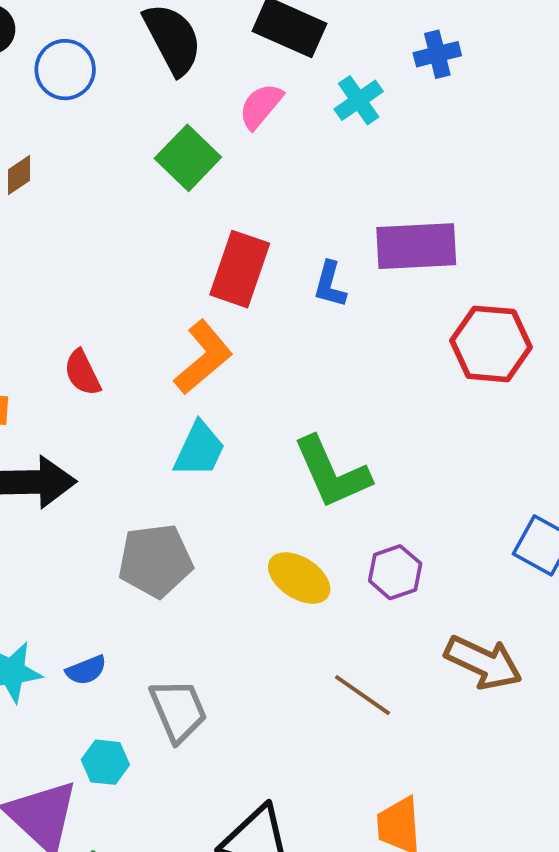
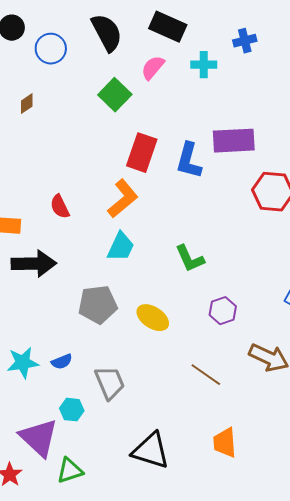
cyan cross: (359, 100) -> (204, 65), turned 35
blue L-shape: (330, 284) -> (189, 161), size x1.5
green L-shape: (332, 472) -> (190, 259), size x0.7
yellow ellipse: (299, 578) -> (153, 318), moved

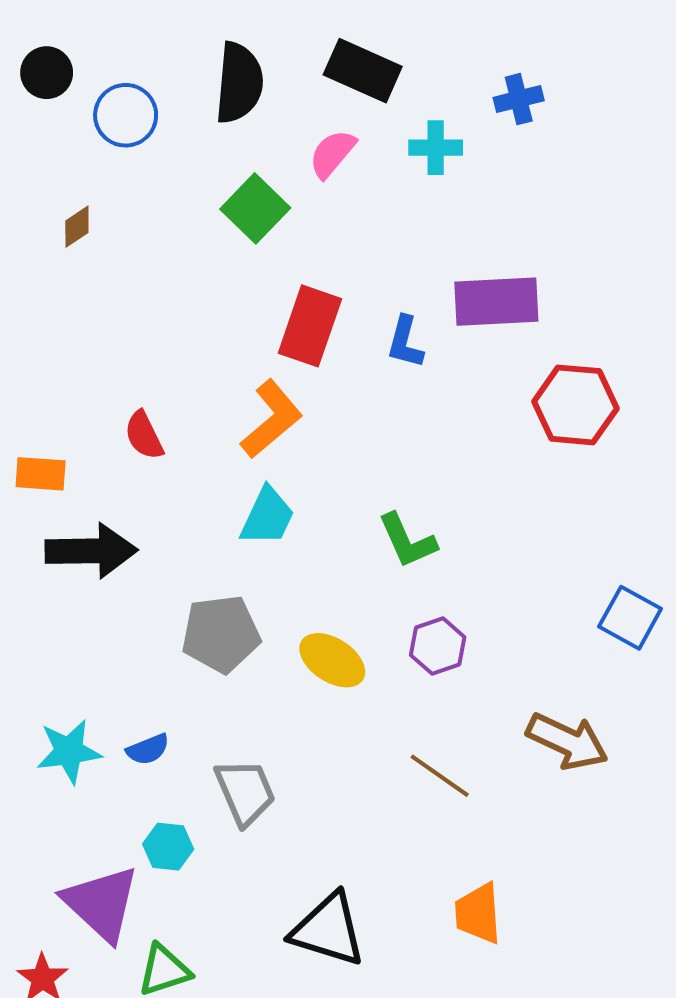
black semicircle: (107, 33) -> (239, 83), turned 33
blue L-shape: (189, 161) -> (405, 342), size x0.7
purple hexagon: (223, 311) -> (438, 646), moved

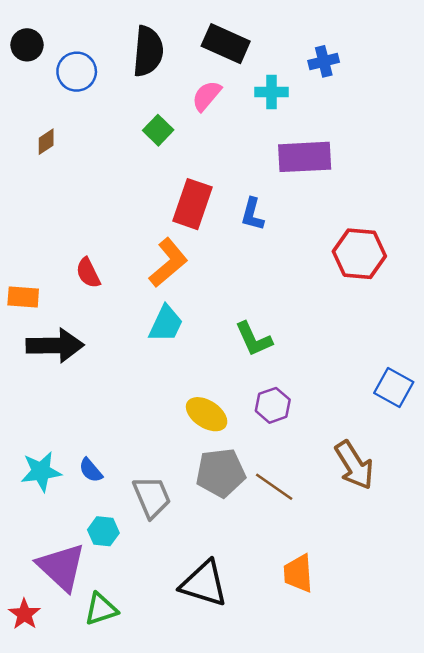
green square: (255, 208) -> (158, 130), size x0.7
purple rectangle: (496, 302) -> (305, 157), moved
gray pentagon: (221, 634) -> (221, 473), moved
brown arrow: (567, 741) -> (354, 465), turned 33
blue semicircle: (148, 749) -> (91, 470), turned 72

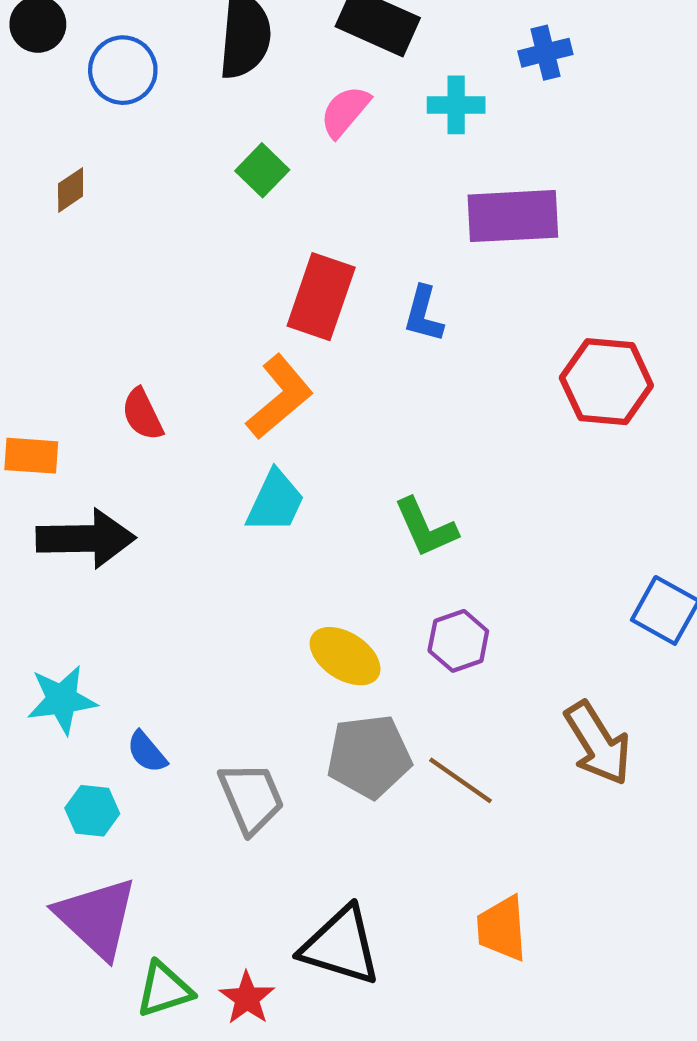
cyan star: (41, 472) -> (62, 700), moved
cyan hexagon: (103, 531) -> (92, 811), moved
red star: (24, 614) -> (247, 998), moved

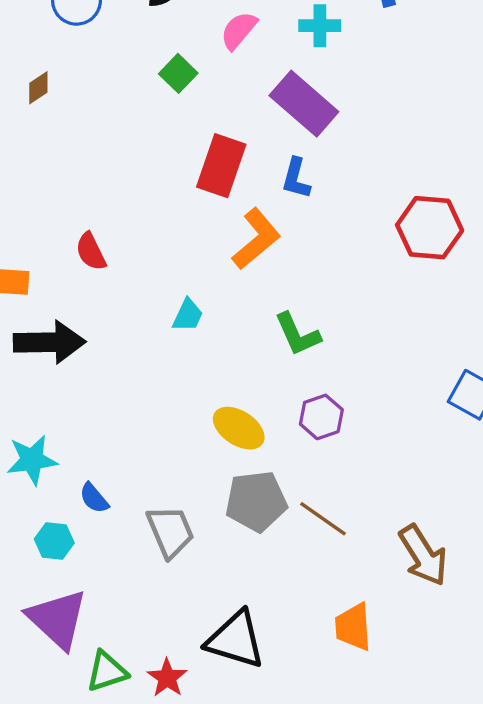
purple rectangle: (513, 216) -> (304, 104), moved, turned 44
orange L-shape: (280, 397) -> (256, 239), moved
cyan trapezoid: (275, 501) -> (188, 315), size x0.7
brown arrow: (598, 743) -> (423, 555), moved

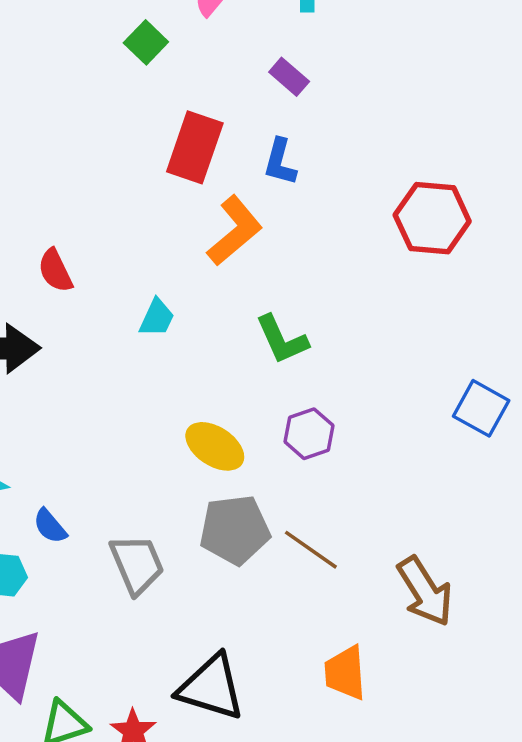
purple rectangle: (304, 104) -> (289, 77), size x0.5
red semicircle: (91, 252) -> (55, 271), moved

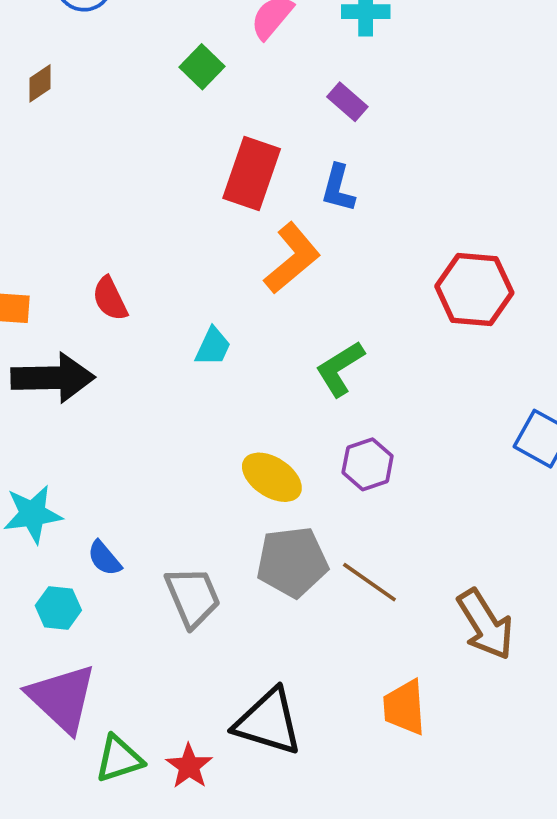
red hexagon: (432, 218) -> (474, 289), moved
green L-shape: (282, 339) -> (340, 369), turned 82

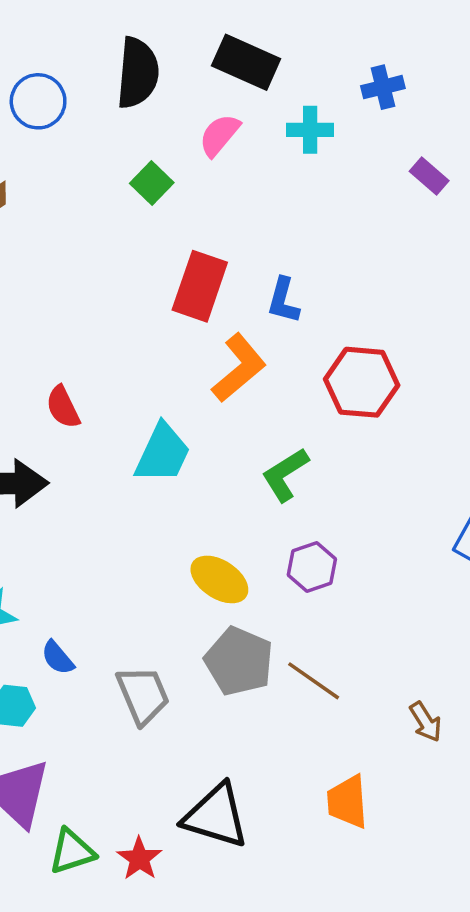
purple rectangle: (347, 102) -> (429, 176), moved
red hexagon: (474, 289) -> (362, 382), moved
cyan trapezoid: (213, 347) -> (163, 453), size x1.6
gray pentagon: (292, 562) -> (239, 661), turned 30
brown arrow: (485, 624) -> (426, 722), size x0.6

